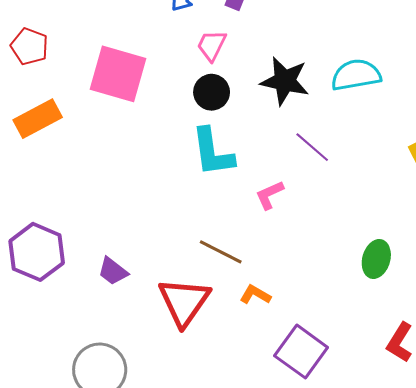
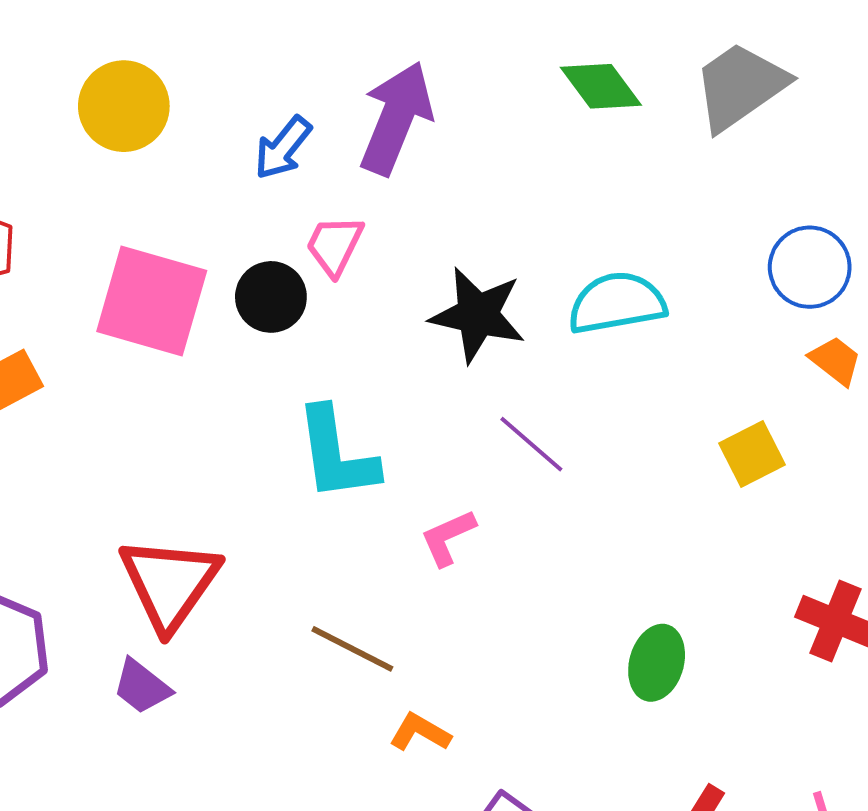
black circle: (212, 92) -> (271, 297), moved
red triangle: (184, 302) -> (170, 583), moved

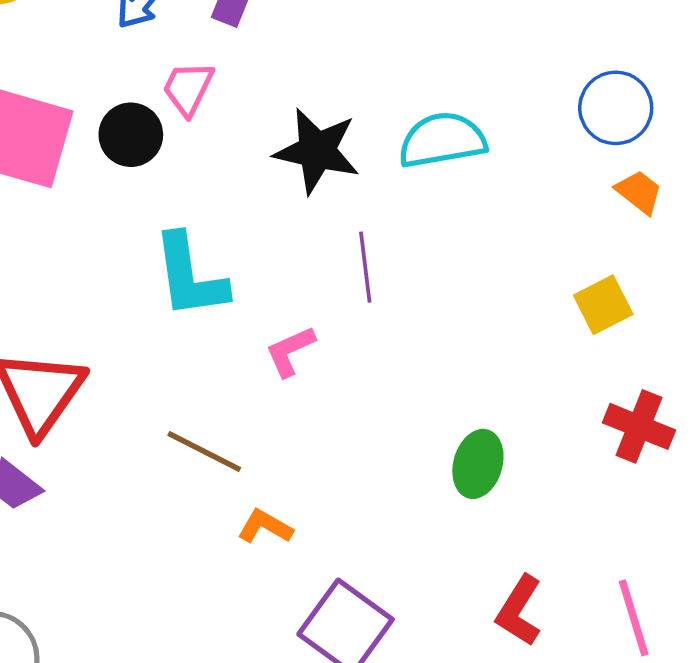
purple line: (531, 444) -> (365, 267), turned 42
yellow square: (752, 454) -> (603, 305), moved

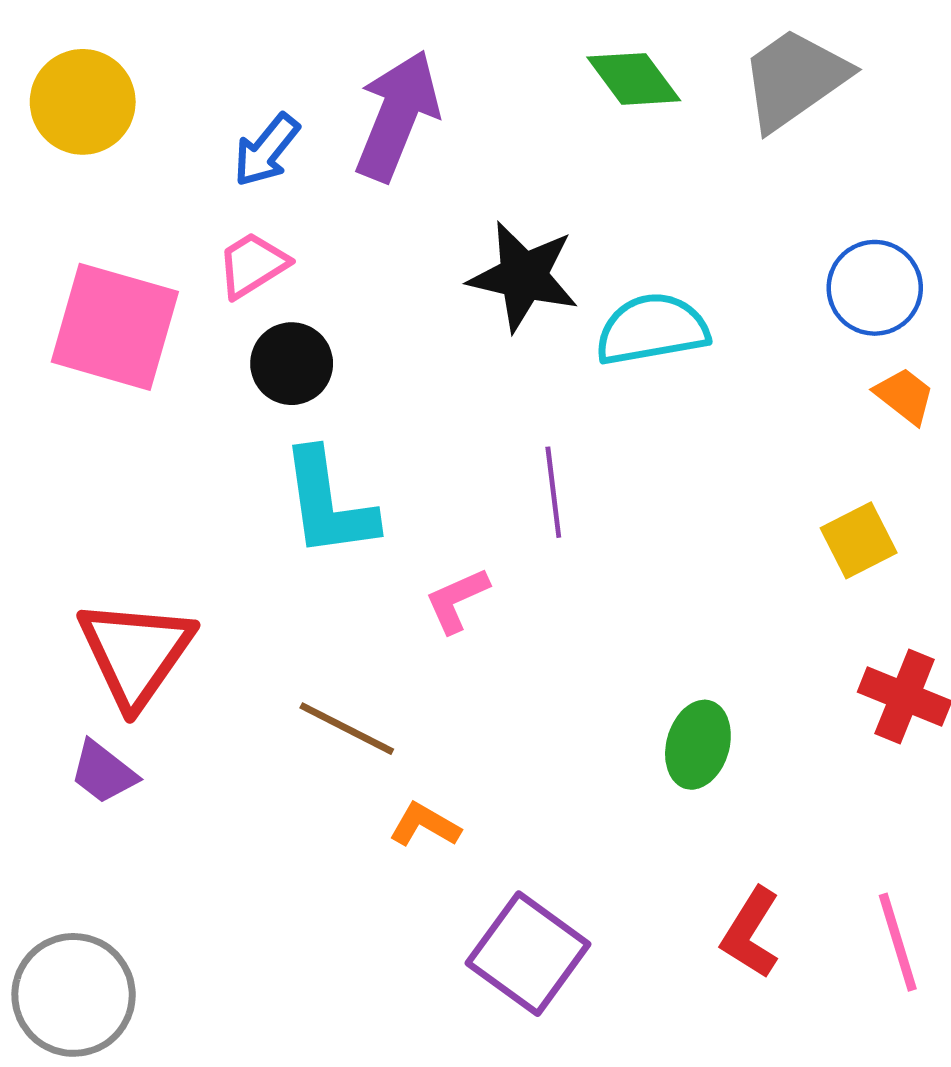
pink trapezoid: (188, 88) -> (253, 265), moved, turned 32
black circle: (131, 135) -> (292, 364), moved
black star: (317, 151) -> (523, 276), moved

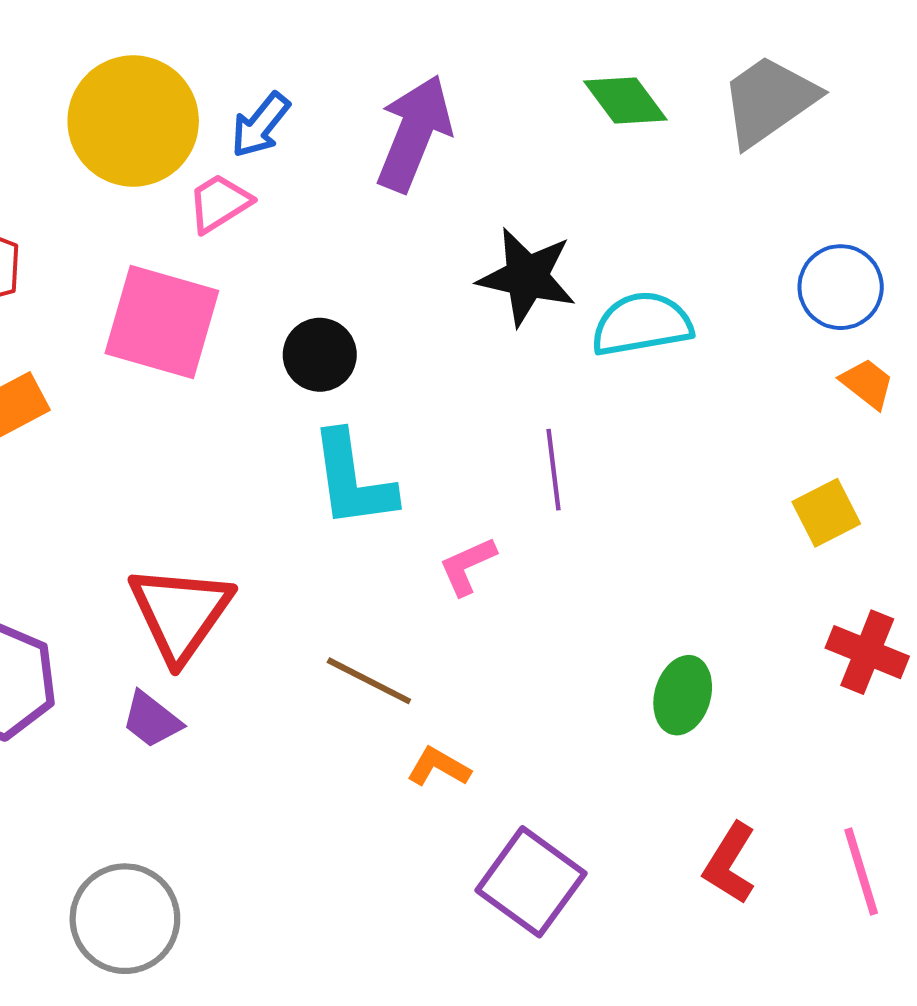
yellow circle: (83, 102) -> (133, 121), size x1.4
blue arrow: (266, 150) -> (260, 125), moved
pink trapezoid: (253, 265) -> (219, 203), moved

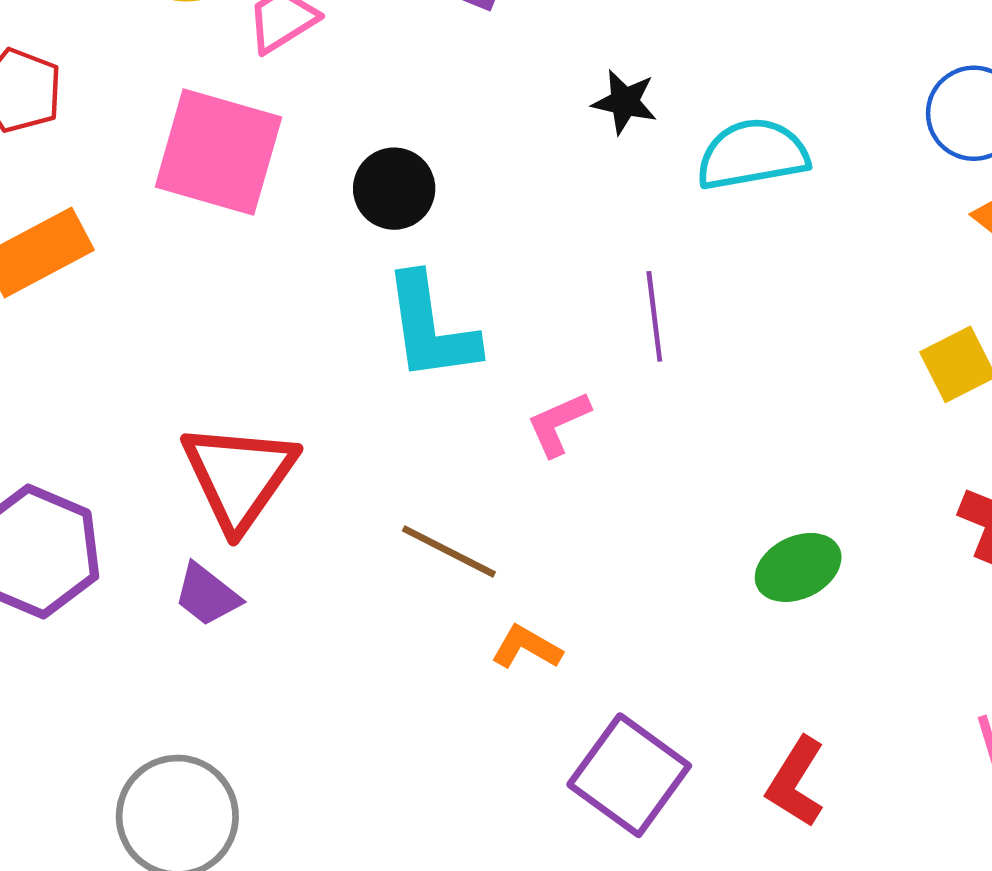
black star: (527, 277) -> (625, 102), size x0.6
green ellipse: (683, 695) -> (798, 567), turned 48
red L-shape: (730, 863) -> (796, 782), moved

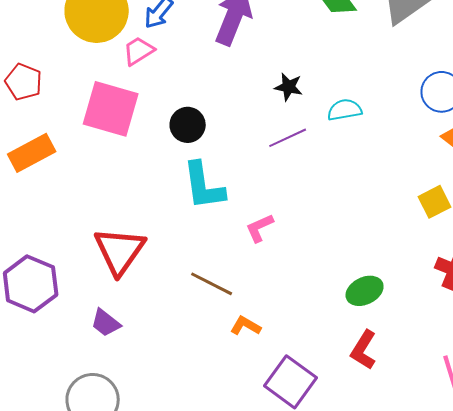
cyan semicircle: (752, 154) -> (345, 110), size x0.7
purple line: (654, 316) -> (288, 138), moved, turned 72
purple trapezoid: (207, 595) -> (106, 323), moved
red L-shape: (796, 782) -> (364, 350), moved

